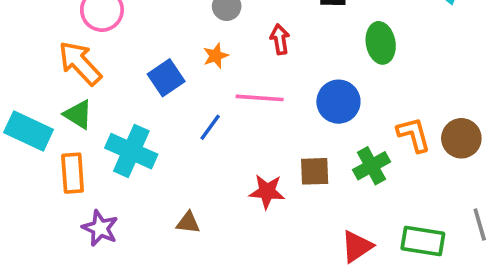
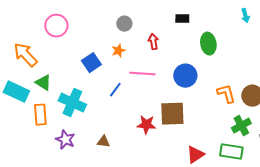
orange arrow: (80, 63) -> (25, 55), moved
green cross: (371, 166) -> (241, 126), moved
brown square: (315, 171) -> (172, 114), size x1.5
purple star: (100, 228) -> (65, 140), moved

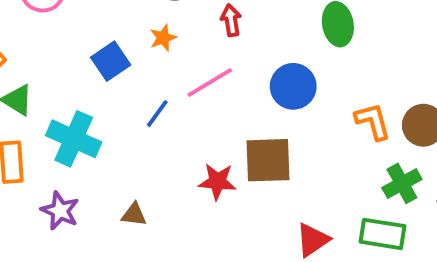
pink line: (142, 74) -> (210, 82), turned -35

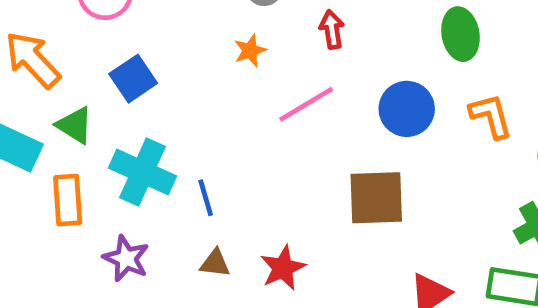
blue square: (111, 61) -> (133, 79), moved
blue line: (157, 114) -> (206, 198), moved, turned -52
orange L-shape: (373, 121) -> (491, 116), moved
red star: (217, 182) -> (283, 268), moved, turned -30

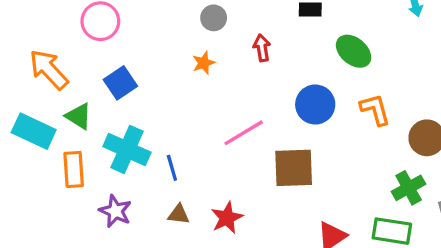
green ellipse: (460, 34) -> (354, 51), turned -40
pink line: (306, 104) -> (244, 133), moved

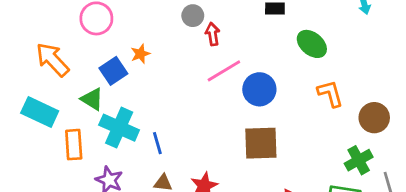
red arrow: (262, 48) -> (213, 34), moved
orange star: (204, 63) -> (140, 54), moved
blue circle: (315, 104) -> (259, 89), moved
green triangle: (79, 116) -> (92, 99), moved
pink line: (244, 133) -> (224, 71), moved

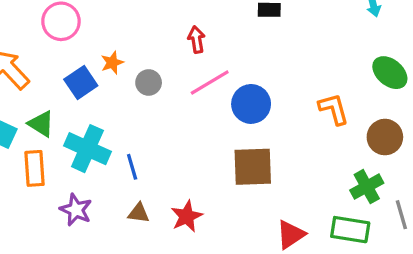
gray circle: (193, 16) -> (149, 82), moved
green ellipse: (312, 44) -> (390, 73), moved
green triangle: (92, 99) -> (41, 124), moved

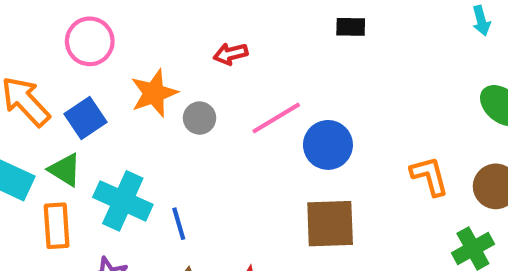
red arrow: (197, 40) -> (231, 54), moved, turned -95
orange star: (112, 63) -> (154, 93), size x1.6
blue square: (81, 82) -> (86, 118), moved
orange L-shape: (334, 109) -> (429, 176), moved

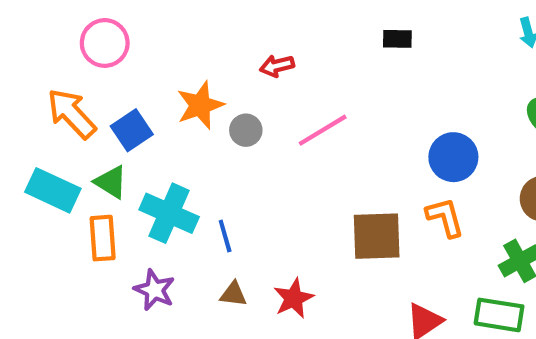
pink circle: (90, 41) -> (105, 43), moved
blue circle: (328, 145) -> (453, 157), moved
orange L-shape: (429, 176) -> (445, 217), moved

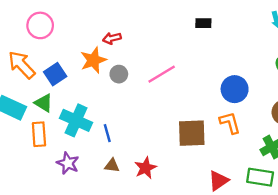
red arrow: (277, 66) -> (112, 38), moved

